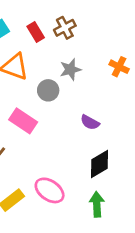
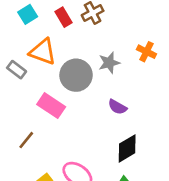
gray star: (70, 70) -> (109, 63), moved
gray circle: (48, 90) -> (76, 75), size x1.5

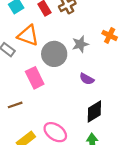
pink rectangle: (51, 106) -> (35, 78), turned 30
brown line: (26, 140) -> (15, 105), turned 32

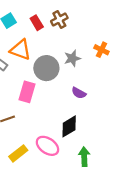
pink rectangle: (35, 78) -> (27, 92), turned 42
black diamond: (94, 112) -> (69, 126), moved

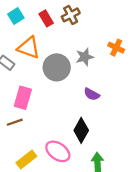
pink rectangle: (27, 92) -> (23, 98), moved
black diamond: (69, 126) -> (81, 130), turned -30

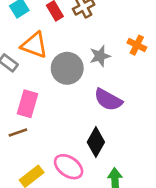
purple semicircle: (92, 94) -> (108, 100), size x1.5

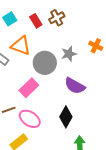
pink rectangle: (28, 104) -> (29, 88), moved, turned 30
pink ellipse: (69, 167) -> (30, 119), moved

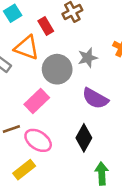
red rectangle: (36, 21) -> (46, 26), moved

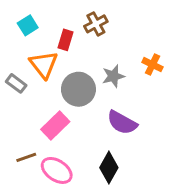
red rectangle: (46, 26) -> (65, 40), turned 48
orange triangle: (27, 48) -> (44, 65), turned 32

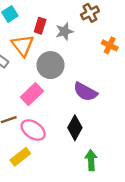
brown cross: (96, 24) -> (90, 13), moved
gray star: (113, 76) -> (64, 31), moved

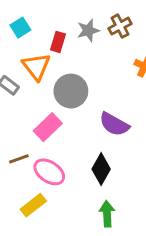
gray star: (64, 31) -> (88, 30), moved
green arrow: (91, 160) -> (107, 214), moved

